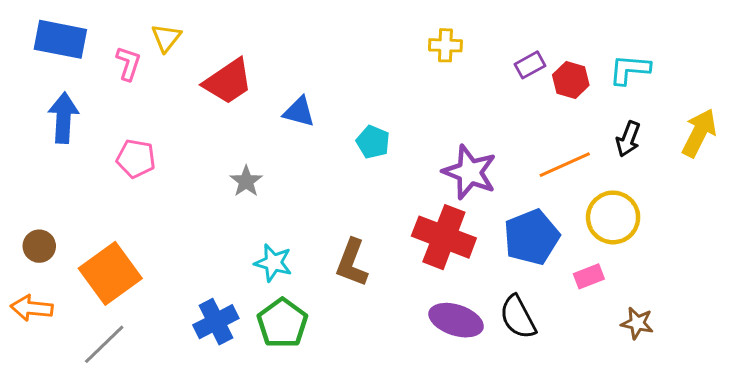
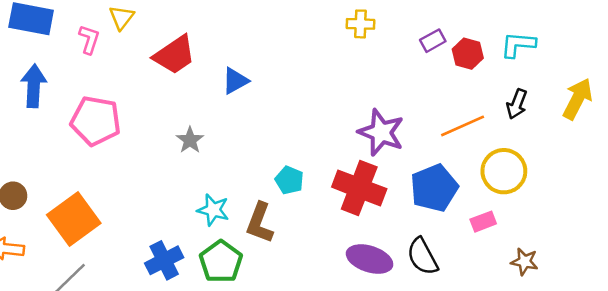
blue triangle: (299, 112) -> (235, 81), turned -44
cyan pentagon: (373, 142) -> (289, 180), moved
pink pentagon: (136, 159) -> (96, 121), size x1.5
brown L-shape: (352, 263) -> (260, 223), moved

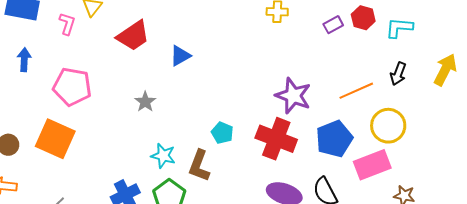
red hexagon: (468, 54) -> (363, 18), moved
blue arrow: (34, 86) -> (24, 60), size x0.7
orange square: (74, 219) -> (55, 139), moved, turned -30
pink rectangle: (483, 222) -> (372, 165), size x1.8

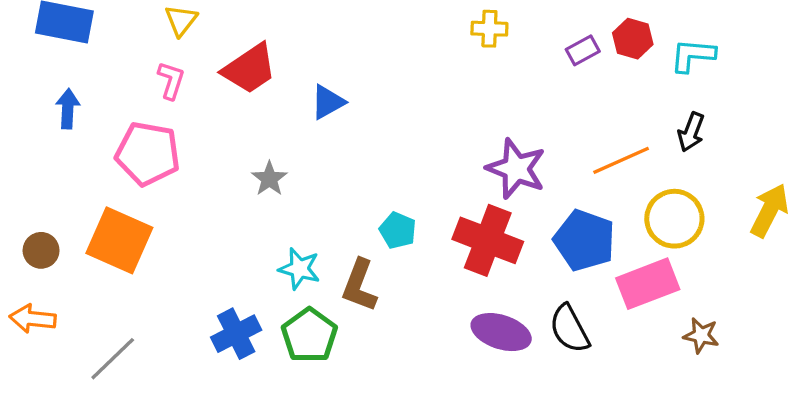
pink L-shape: (67, 24) -> (171, 80), moved
yellow arrow: (445, 70) -> (769, 210), moved
blue pentagon: (334, 139) -> (584, 240), turned -30

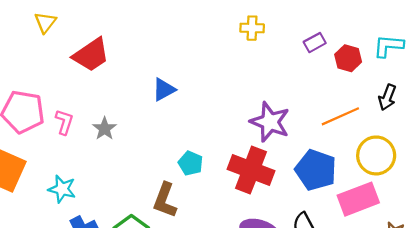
red hexagon: (633, 39) -> (348, 58), moved
pink L-shape: (171, 80) -> (64, 122), moved
blue triangle: (328, 102) -> (164, 90), moved
cyan star: (299, 269) -> (62, 189), moved

